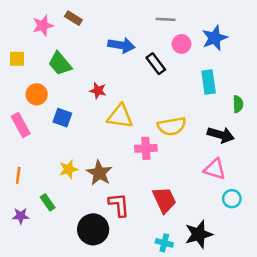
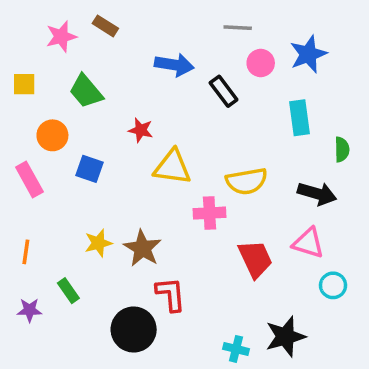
red trapezoid: (164, 200) -> (255, 259), moved

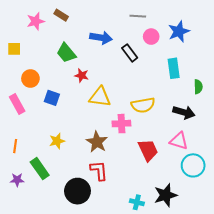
green trapezoid: (86, 91) -> (66, 53), moved
brown star: (142, 248) -> (97, 142), moved
cyan circle: (333, 285) -> (193, 165), size x1.5
green rectangle: (68, 291) -> (40, 169), size x1.5

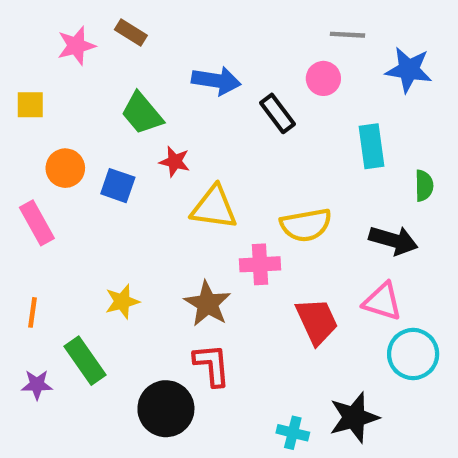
gray line: (138, 16) -> (347, 35), moved
blue star: (179, 31) -> (409, 70), moved, turned 30
blue square: (52, 98) -> (118, 186), moved

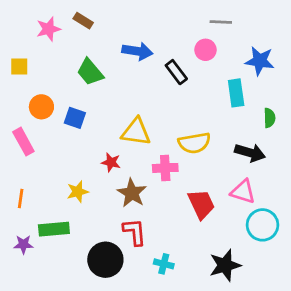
blue star: (409, 70) -> (260, 61), moved
red star: (175, 162) -> (111, 162), moved
green rectangle: (85, 361) -> (54, 229), turned -60
cyan cross: (293, 433) -> (164, 264), moved

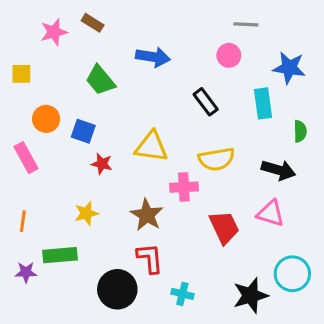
black rectangle: (176, 72) -> (206, 102), moved
red star: (111, 162) -> (102, 164), moved
cyan circle: (262, 225) -> (292, 274), moved

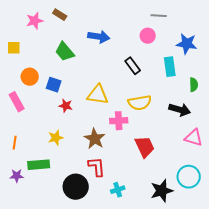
pink triangle: (271, 213) -> (194, 138), moved
cyan cross: (182, 294) -> (118, 190), turned -32

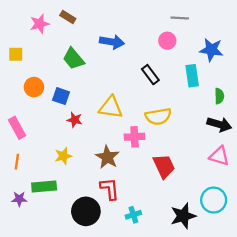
pink rectangle: (17, 102) -> (17, 128), moved
black arrow: (180, 110) -> (219, 124), moved

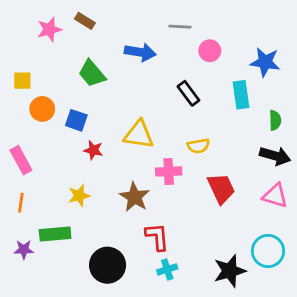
gray line: (180, 18) -> (180, 27), moved
yellow square: (16, 54) -> (22, 81), moved
yellow semicircle: (158, 116) -> (198, 146), size x0.7
red trapezoid: (164, 166) -> (221, 188), moved
red L-shape: (110, 189) -> (157, 237), moved

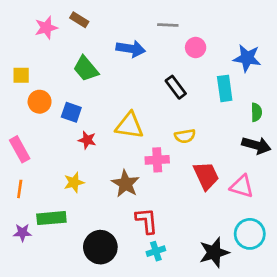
pink triangle: (275, 196) -> (242, 186), moved

